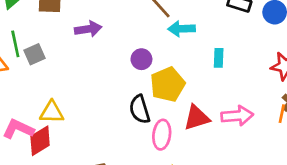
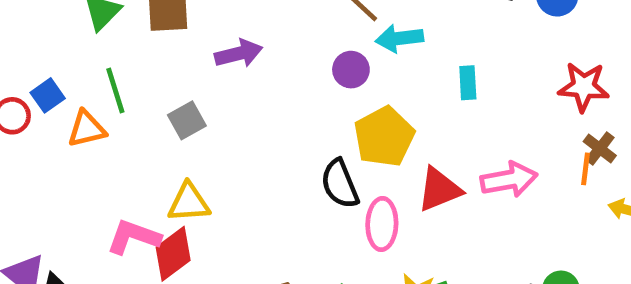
gray square: (34, 54) -> (187, 120), moved
purple circle: (141, 59) -> (351, 70), moved

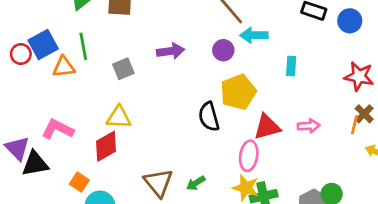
purple arrow: (239, 54) -> (171, 51), moved
blue square: (48, 95) -> (43, 44), size x1.5
pink arrow: (509, 180) -> (309, 126), size x0.7
pink ellipse: (382, 224) -> (249, 156), moved
pink L-shape: (134, 237) -> (58, 129), moved

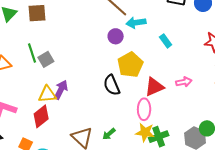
green line: (83, 46) -> (32, 53), moved
purple arrow: (171, 51) -> (61, 90), moved, turned -48
cyan rectangle: (291, 66) -> (166, 41), turned -32

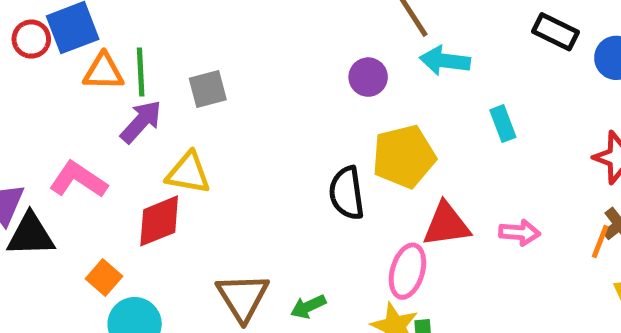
purple circle: (116, 36) -> (368, 77), moved
green line: (32, 53) -> (141, 72), moved
purple arrow: (61, 90) -> (141, 122), moved

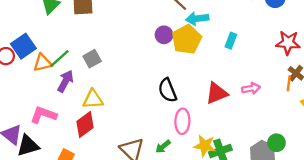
green line: (141, 72) -> (60, 59), turned 65
cyan rectangle: (503, 124) -> (231, 41), turned 56
yellow pentagon: (404, 157) -> (187, 39), moved
pink ellipse: (407, 271) -> (182, 121), moved

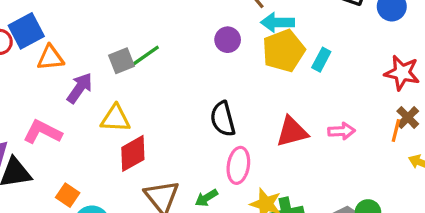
yellow pentagon: (187, 39) -> (284, 51), moved
green line: (60, 59) -> (145, 56), moved
red diamond: (85, 124) -> (133, 153), moved

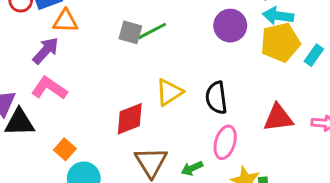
purple circle: (228, 40) -> (230, 26), size x1.4
gray square: (121, 61) -> (130, 32), turned 30
purple arrow: (80, 88) -> (46, 51), moved
yellow triangle: (115, 118) -> (169, 92), moved, turned -44

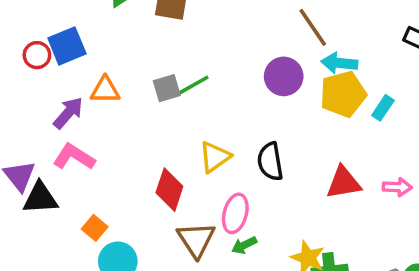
orange triangle: (66, 21) -> (105, 90), moved
gray square: (130, 32) -> (167, 88), turned -30
red diamond: (130, 119) -> (169, 190), turned -48
pink ellipse: (225, 142) -> (235, 213), moved

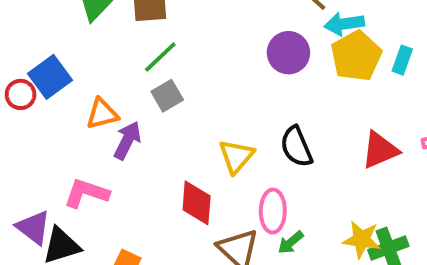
green line: (192, 86) -> (160, 57), moved
purple arrow: (68, 113) -> (127, 140), moved

